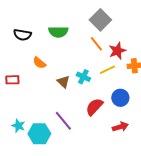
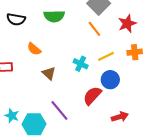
red star: (117, 51) -> (127, 24), moved
brown triangle: (63, 82) -> (49, 73), moved
blue circle: (120, 98) -> (110, 80), moved

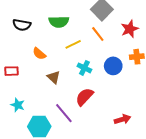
yellow line: (106, 56) -> (73, 44), moved
blue circle: (110, 80) -> (113, 66), moved
red semicircle: (92, 96) -> (84, 97), moved
cyan star: (12, 116) -> (18, 105), moved

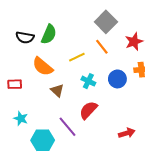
green semicircle: (59, 22) -> (49, 34), moved, turned -66
orange semicircle: (39, 54) -> (43, 67), size x1.5

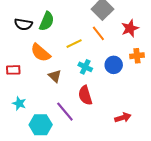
red semicircle: (88, 110) -> (85, 95), turned -60

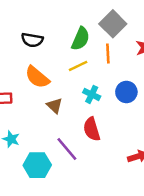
green semicircle: (47, 21) -> (81, 39), moved
black semicircle: (23, 24) -> (32, 40), moved
orange line: (98, 33) -> (108, 54), turned 35

